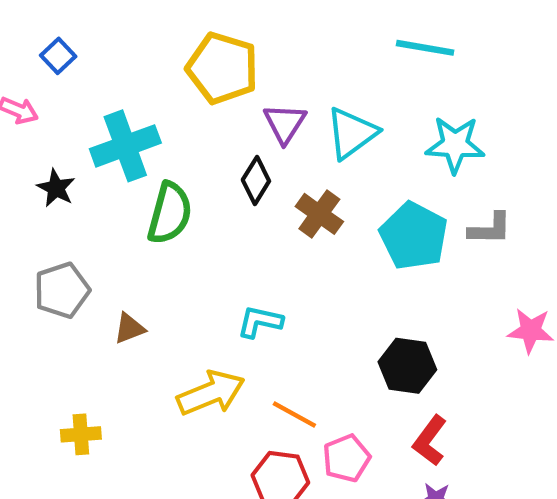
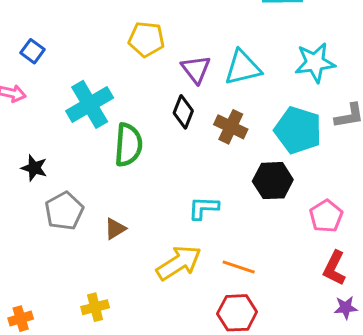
yellow pentagon: (222, 68) -> (146, 39), size x0.7
cyan triangle: (352, 133) -> (243, 68), turned 33
black star: (56, 188) -> (34, 168), moved
black hexagon: (407, 366) -> (273, 181), moved
pink pentagon: (346, 458) -> (326, 216), moved

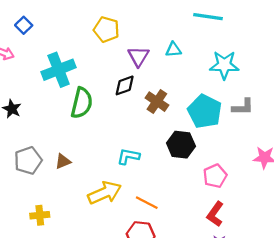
cyan triangle: (243, 68) -> (173, 50), moved, size x0.6
black diamond: (183, 112) -> (125, 85), turned 40
gray pentagon: (64, 211) -> (28, 160), moved

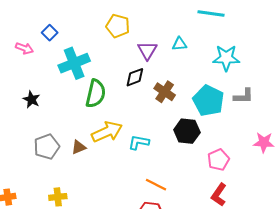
blue square: (24, 25) -> (50, 33), moved
yellow arrow: (105, 193) -> (107, 132), moved

